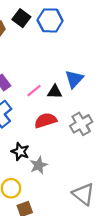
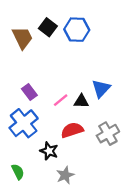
black star: (20, 151) -> (49, 151), moved

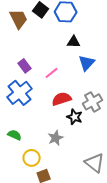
black triangle: (81, 101) -> (74, 42), moved
black star: (49, 151) -> (75, 117), moved
green semicircle: (18, 172) -> (15, 135), turned -40

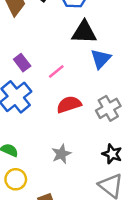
black triangle: (74, 42) -> (84, 32), size x1.5
black star: (75, 117) -> (112, 154), moved
yellow circle: (32, 158) -> (16, 179), moved

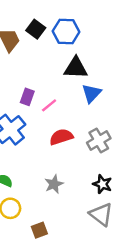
purple rectangle: (22, 63) -> (27, 97), moved, turned 56

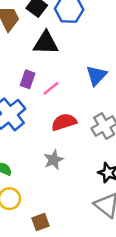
black triangle: (76, 68) -> (46, 43), moved
gray star: (54, 184) -> (54, 160), moved

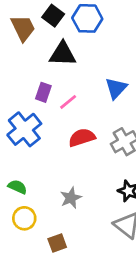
gray star: (54, 160) -> (71, 198), moved

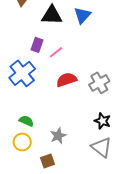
blue triangle: (116, 88) -> (82, 15), moved
green semicircle: (17, 187) -> (26, 121), moved
gray star: (71, 198) -> (58, 136), moved

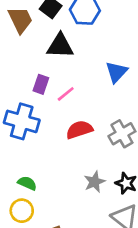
blue triangle: (82, 15) -> (116, 72), moved
blue cross: (22, 73) -> (22, 121), turned -35
gray star: (58, 136) -> (94, 182), moved

